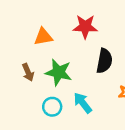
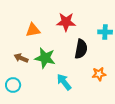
brown arrow: (28, 72) -> (21, 58), turned 136
cyan circle: (52, 107) -> (13, 85), moved

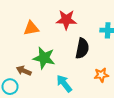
brown arrow: (21, 58) -> (24, 71), moved

